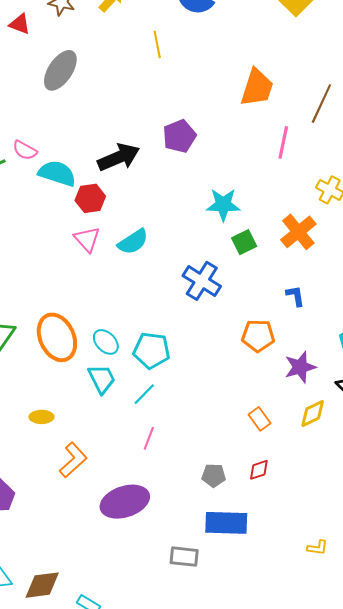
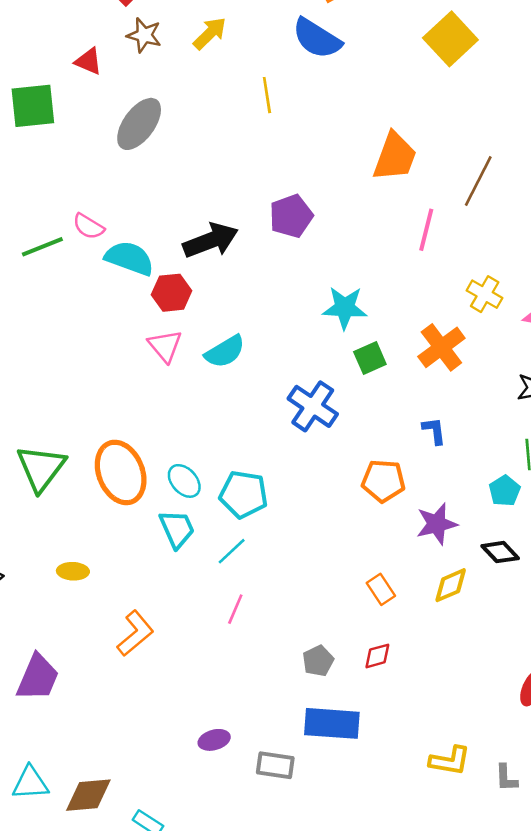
yellow ellipse: (41, 417) -> (73, 571), moved
gray pentagon: (214, 475) -> (318, 661), turned -30
purple ellipse: (125, 502) -> (214, 740), moved, size x0.5
yellow L-shape: (317, 548) -> (450, 761), size x1.5

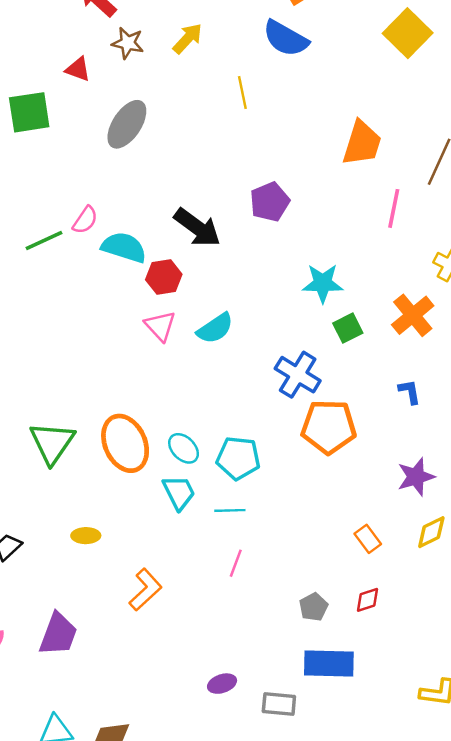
pink semicircle: (88, 226) -> (85, 220), turned -84
black arrow: (211, 240) -> (197, 228), turned 60
orange pentagon: (383, 481) -> (329, 427), moved, size x1.4
cyan line: (232, 551) -> (230, 510), turned 44

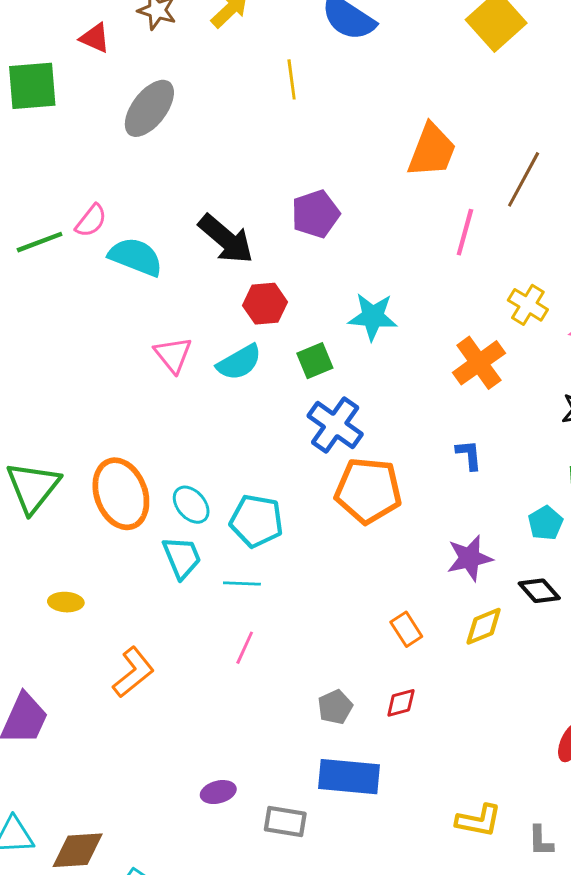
red hexagon: (164, 277) -> (265, 304), moved
green square: (348, 328) -> (315, 361), moved

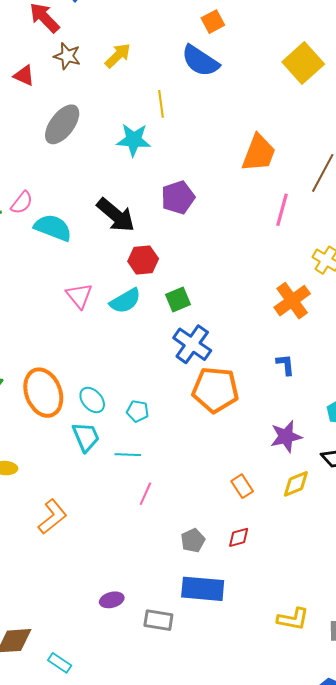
cyan star: (373, 317) -> (134, 140), moved
cyan pentagon: (256, 521) -> (138, 411), size x0.6
pink line: (245, 648) -> (145, 494), moved

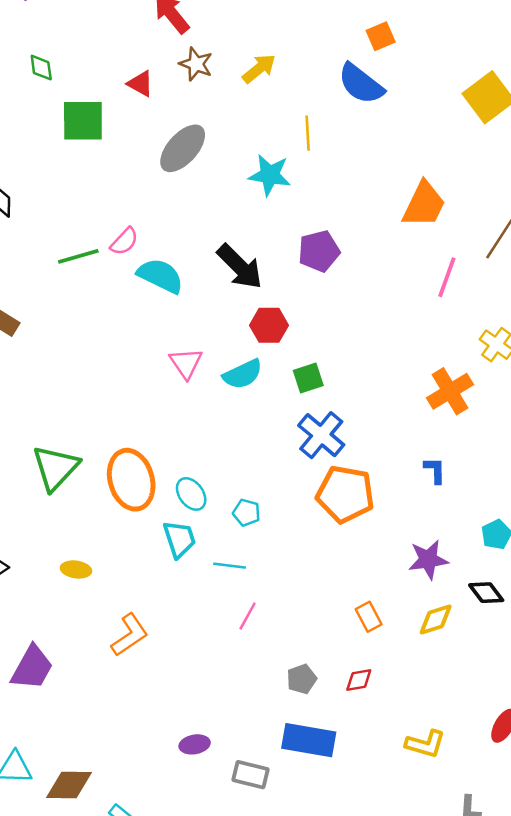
yellow L-shape: (293, 619) -> (425, 744), moved

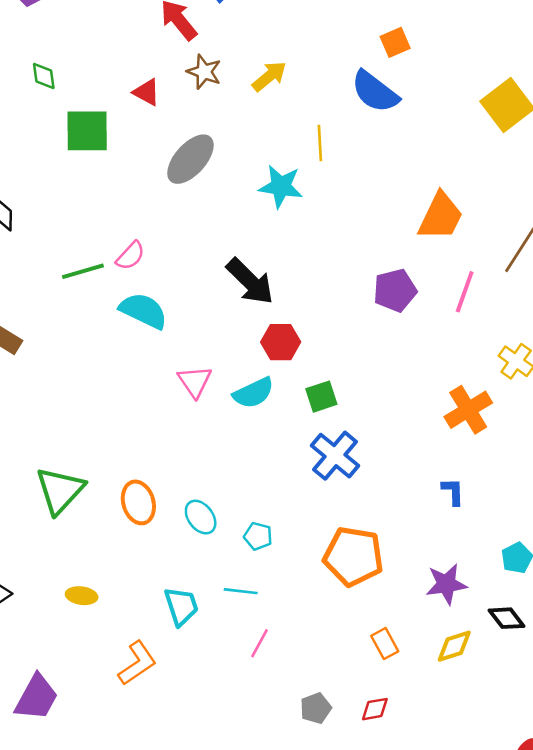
purple pentagon: (319, 251) -> (395, 290), moved
cyan semicircle: (160, 276) -> (143, 311), moved
orange ellipse: (131, 480) -> (138, 502), size x0.7
orange pentagon: (345, 494) -> (353, 556), moved
cyan trapezoid: (179, 539) -> (181, 606), moved

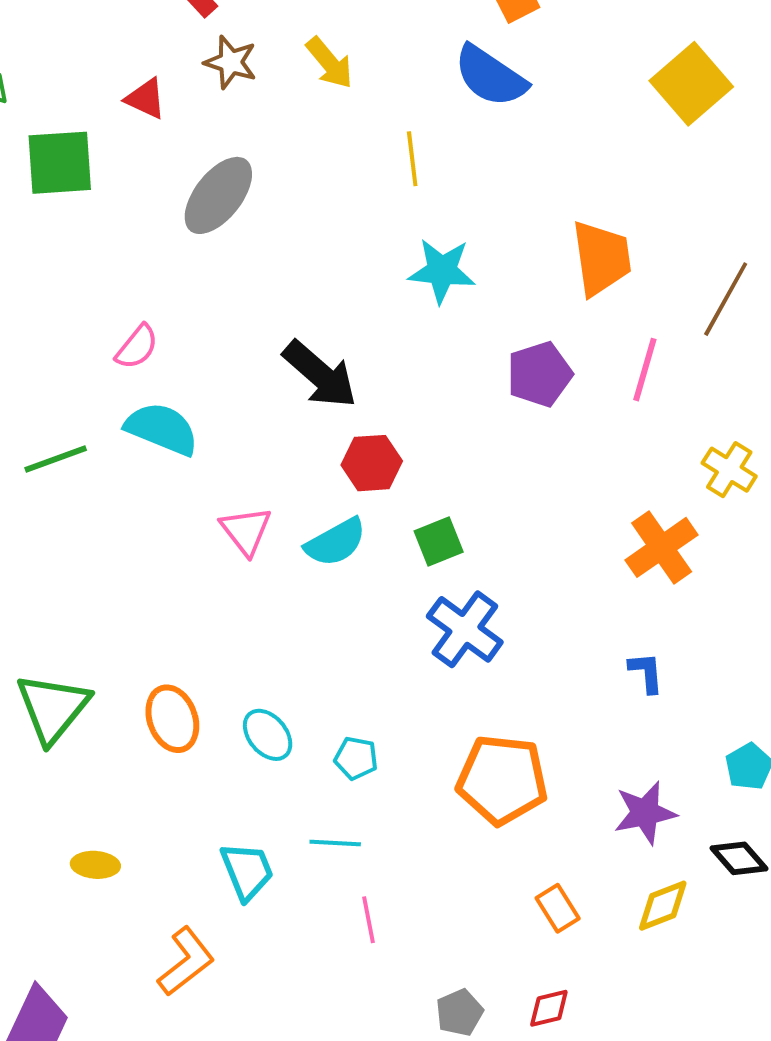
yellow arrow: (269, 76) -> (329, 63), turned 93
cyan star: (281, 186) -> (442, 271), moved
orange trapezoid: (441, 216) -> (601, 258), turned -30
green line: (83, 271) -> (56, 459), moved
pink line: (259, 643) -> (368, 920), turned -36

